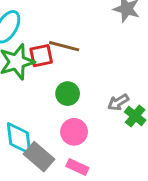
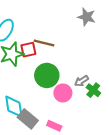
green circle: (68, 94) -> (47, 75), size x1.5
pink circle: (74, 132) -> (63, 93), moved

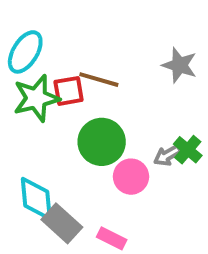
gray star: (86, 17) -> (179, 65), moved
green cross: (93, 90) -> (188, 150), moved

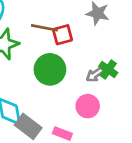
red square: (69, 91) -> (62, 35), moved
pink circle: (131, 177) -> (88, 106), moved

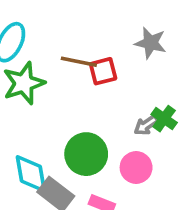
green circle: (50, 69) -> (86, 154), moved

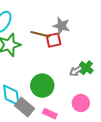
gray star: (150, 43) -> (61, 26), moved
pink circle: (136, 167) -> (81, 103), moved

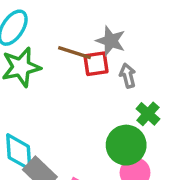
gray arrow: (76, 71) -> (128, 76), moved, turned 104
green circle: (42, 86) -> (126, 145), moved

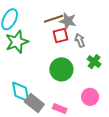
brown line: (74, 53) -> (54, 19), moved, turned -30
green circle: (126, 145) -> (61, 69), moved

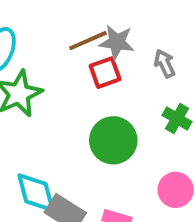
gray arrow: (80, 40) -> (165, 64), moved

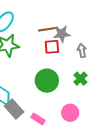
gray star: (117, 42) -> (62, 34), turned -30

